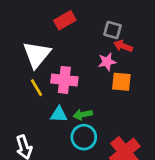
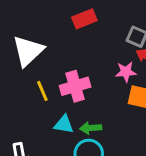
white triangle: (37, 55) -> (28, 51), moved
pink cross: (64, 80) -> (75, 86), turned -30

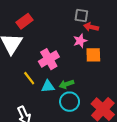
red rectangle: (84, 19) -> (25, 21), moved
yellow line: (42, 91) -> (29, 78), moved

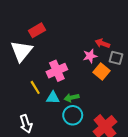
gray square: (81, 16) -> (116, 58), moved
orange square: (93, 55) -> (102, 71), turned 35

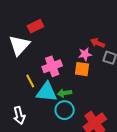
orange square: (102, 71) -> (82, 69), moved, turned -35
cyan triangle: (53, 98) -> (47, 92), size x1.6

